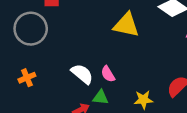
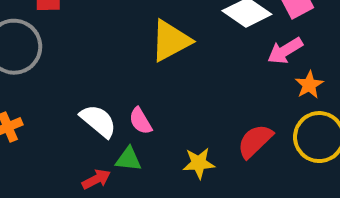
yellow triangle: (126, 25) -> (171, 41), turned -40

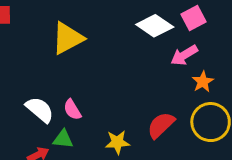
yellow triangle: (171, 41) -> (68, 38), moved

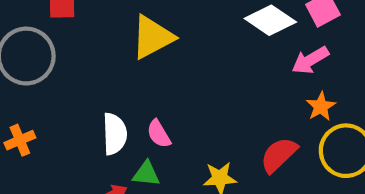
orange star: (203, 82) -> (321, 107), moved
white semicircle: (40, 110) -> (115, 134), turned 48

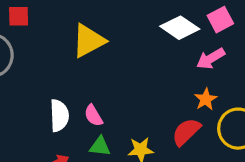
orange star: (321, 107) -> (206, 99), moved
green triangle: (146, 174) -> (100, 146), moved

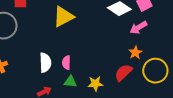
pink semicircle: (93, 116) -> (66, 63), turned 32

